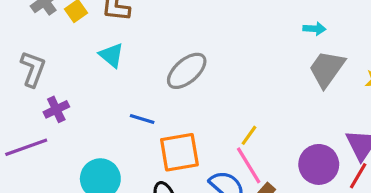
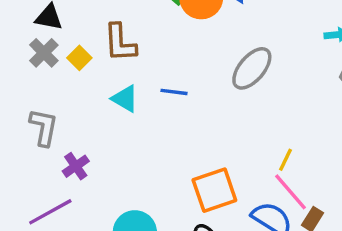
gray ellipse: (187, 71) -> (252, 68), moved
blue line: (142, 119) -> (174, 92), moved

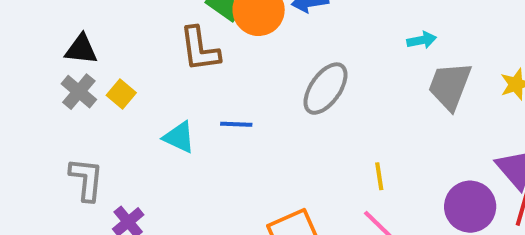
brown L-shape: (120, 43) -> (200, 49), moved
yellow line: (286, 160) -> (379, 176), moved, turned -30

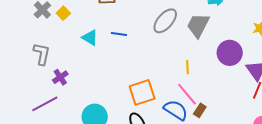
gray trapezoid: (450, 86) -> (198, 25), moved
purple circle: (470, 207) -> (230, 53), moved

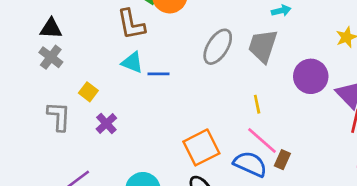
yellow square: (63, 13) -> (88, 92), moved
cyan triangle: (90, 38) -> (132, 62), moved
purple cross: (60, 77) -> (106, 124), moved

